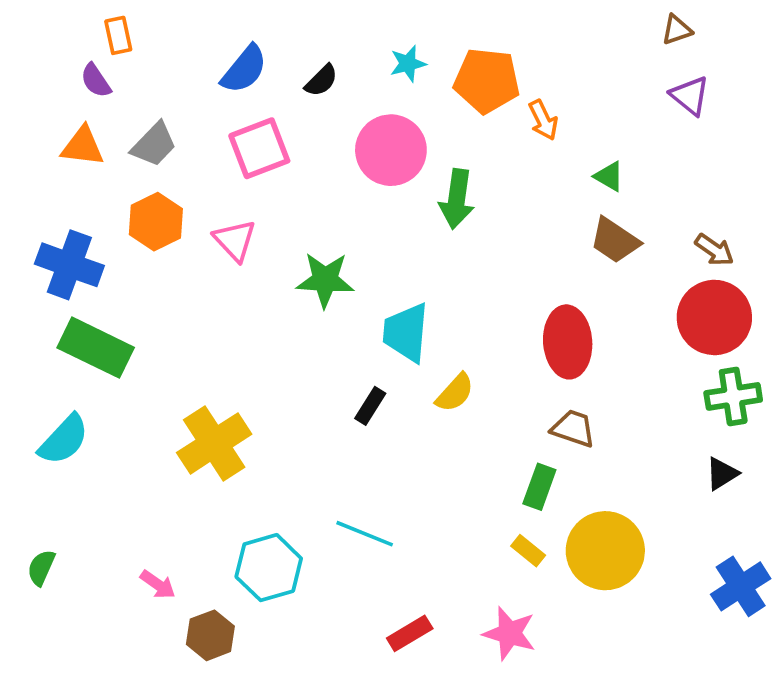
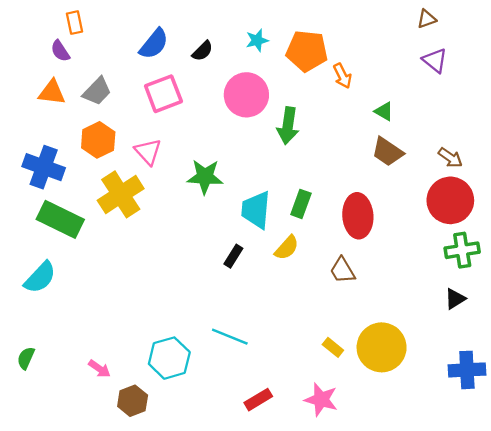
brown trapezoid: (573, 428) -> (342, 270), moved, turned -140
yellow cross: (214, 443) -> (121, 194), moved
green rectangle: (539, 487) -> (301, 204), moved
blue cross: (741, 586) -> (467, 370), turned 30

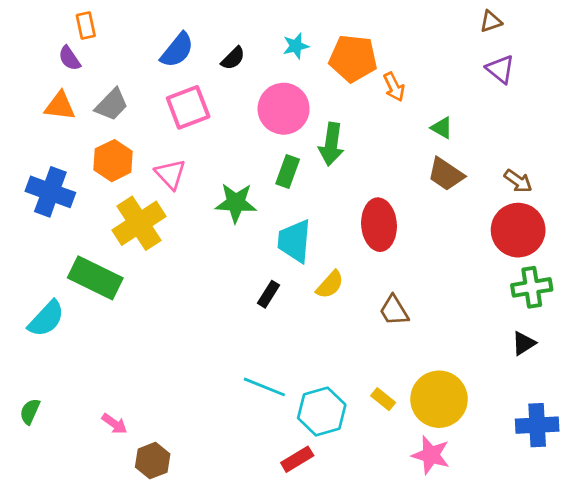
green rectangle: (301, 204) -> (288, 171), moved
red ellipse: (358, 216) -> (379, 225), moved
green rectangle: (60, 219) -> (95, 278), moved
cyan hexagon: (169, 358) -> (322, 411), moved
pink star: (321, 400) -> (431, 455), moved

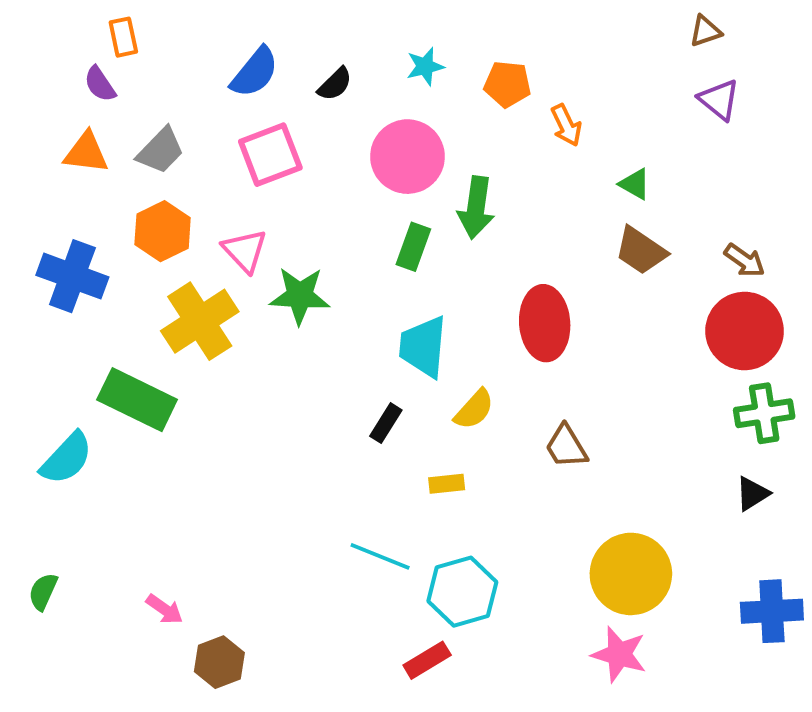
orange pentagon: (353, 58) -> (507, 84), size x0.7
green star: (236, 203) -> (300, 296), moved
yellow rectangle: (383, 399) -> (447, 484), moved, turned -45

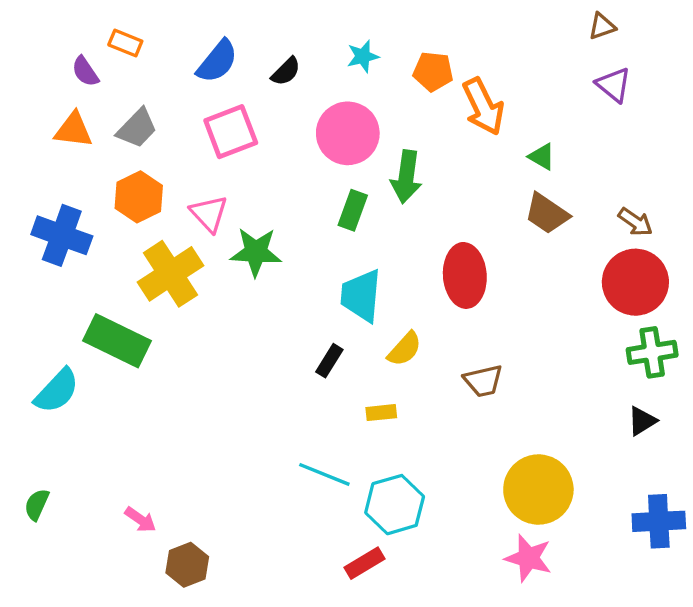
orange rectangle: (123, 37) -> (125, 43), moved, turned -56
orange arrow: (566, 125) -> (483, 107), size x1.6
brown trapezoid: (566, 447) -> (483, 381), turned -72

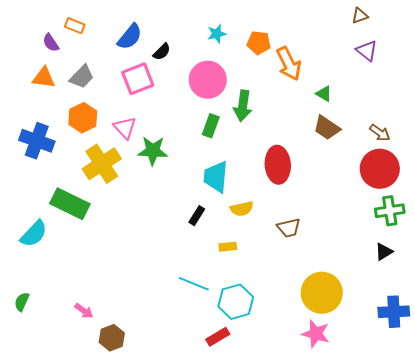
black semicircle: (286, 71) -> (162, 52), moved
yellow semicircle: (405, 349) -> (242, 209), turned 35

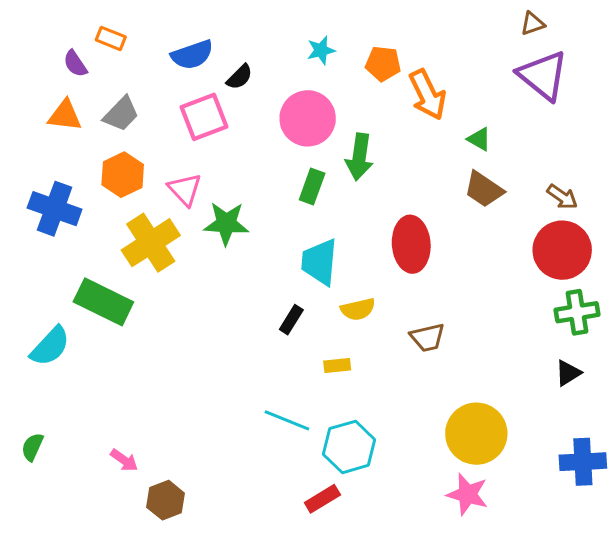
blue semicircle: (130, 37) -> (192, 55), turned 32
purple triangle: (367, 51) -> (543, 75), size x1.6

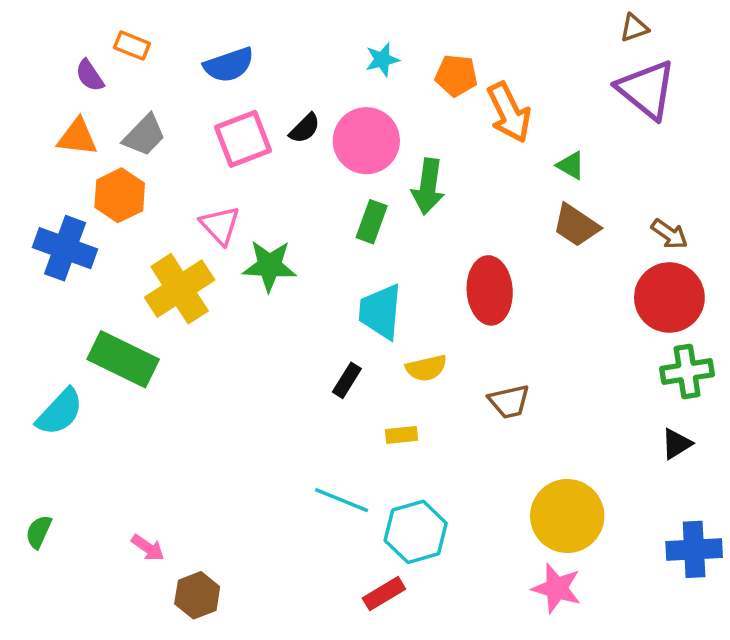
black semicircle: (240, 77) -> (305, 128), moved
orange hexagon: (123, 175) -> (120, 195), moved

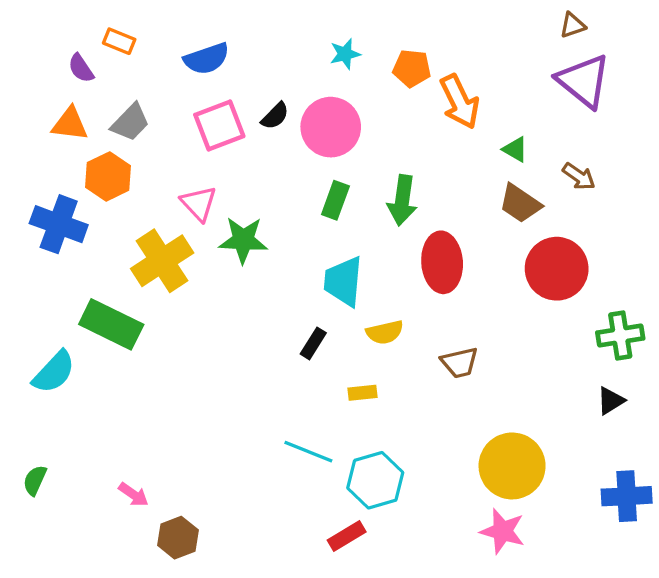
green arrow: (428, 186) -> (402, 200), moved
brown arrow: (669, 234) -> (579, 176), moved
red circle: (669, 297) -> (557, 269), moved

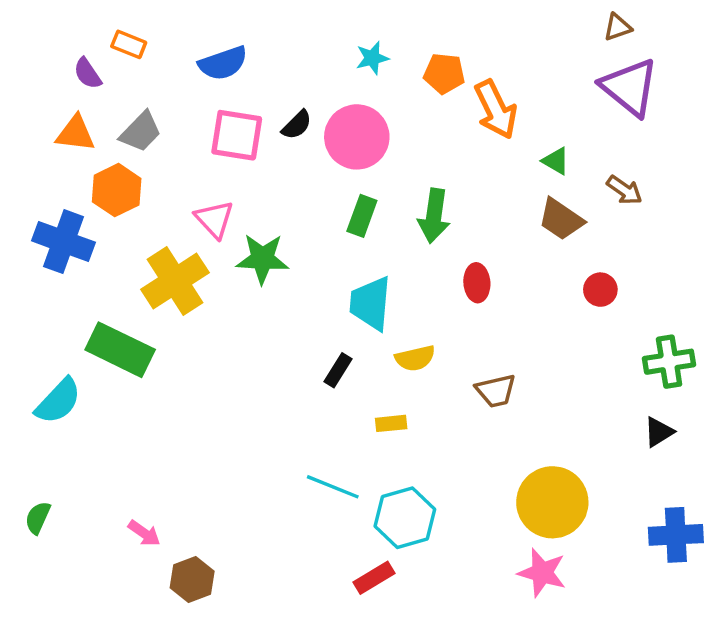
pink square: (219, 126) -> (237, 135), turned 30
red ellipse: (442, 262) -> (477, 283), size x0.6
red circle: (557, 269) -> (600, 290), size x0.5

